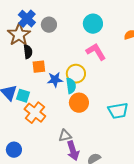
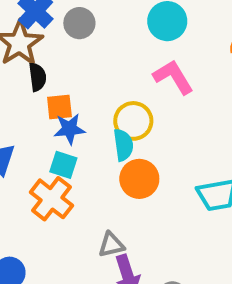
blue star: (55, 80) -> (69, 129), moved
cyan square: (23, 96) -> (63, 165), moved

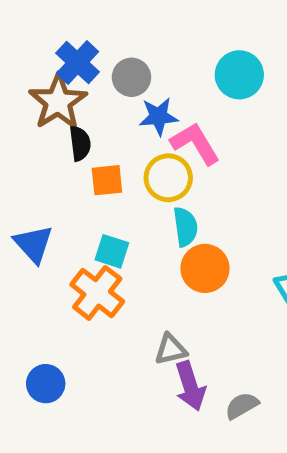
pink L-shape: (173, 77) -> (195, 143), moved
yellow circle: (133, 121) -> (168, 178), moved
blue star: (69, 129) -> (158, 116), moved

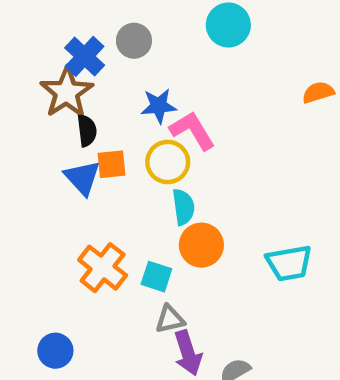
cyan circle: (239, 75) -> (228, 25), moved
gray circle: (131, 77) -> (134, 41), moved
blue triangle: (33, 244) -> (82, 178), moved
cyan square: (112, 251) -> (156, 277), moved

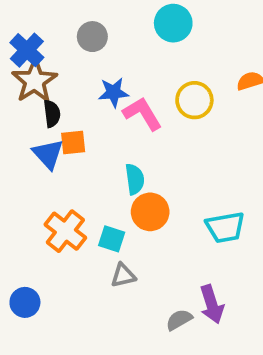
blue cross: (85, 56) -> (27, 50), moved
yellow circle: (168, 162) -> (194, 100), moved
purple arrow: (188, 353) -> (212, 304), moved

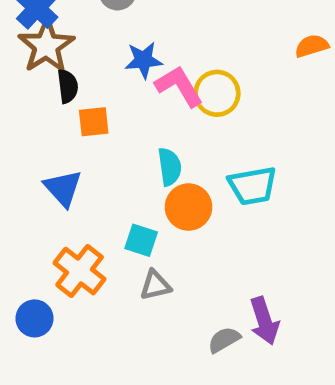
yellow circle: (194, 100) -> (217, 93), moved
blue triangle: (48, 154) -> (63, 188), moved
cyan trapezoid: (225, 227) -> (253, 186), moved
orange cross: (65, 231) -> (80, 271), moved

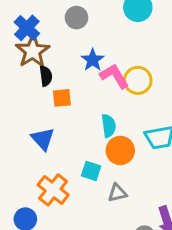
blue star: (143, 60) -> (93, 60), turned -30
gray triangle: (155, 285) -> (117, 193), moved

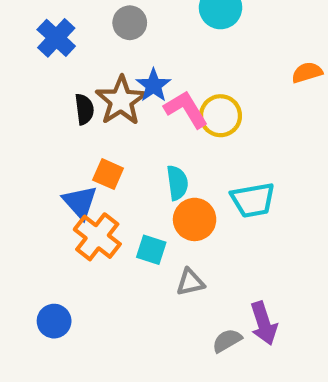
brown star: (33, 51) -> (121, 101), moved
orange square: (62, 98) -> (108, 174), moved, turned 30
orange cross: (53, 190) -> (97, 237), moved

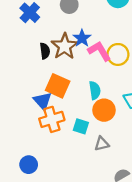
orange square: (108, 174) -> (58, 86), size x1.5
orange cross: (97, 237) -> (52, 119), turned 35

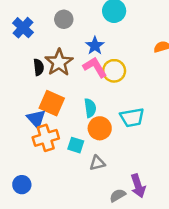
blue star: (82, 38) -> (95, 46), moved

